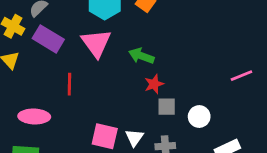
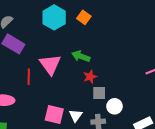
pink triangle: (96, 43) -> (50, 64), moved
white circle: (199, 117) -> (115, 106), moved

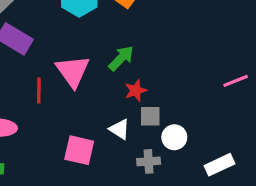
green arrow: (81, 56) -> (121, 58), turned 114
white triangle: (76, 116) -> (120, 129), moved, turned -32

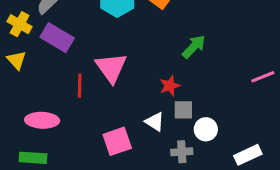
green arrow: (121, 58) -> (194, 47), moved
pink square: (79, 150) -> (117, 141), turned -32

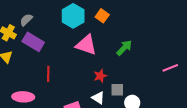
pink triangle: (111, 68) -> (86, 45), moved, turned -35
red star: (170, 86) -> (100, 76), moved

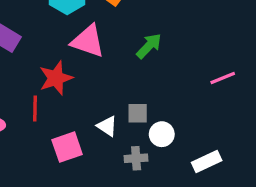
red line: (48, 74) -> (35, 109), moved
red star: (100, 76) -> (56, 78), moved, size x1.5

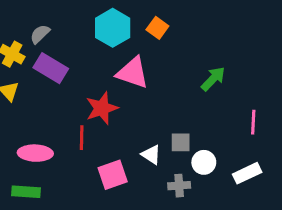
green arrow: (149, 46) -> (213, 79), moved
pink line: (223, 78) -> (253, 122), moved, turned -65
white rectangle: (207, 161) -> (247, 173), moved

